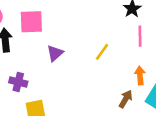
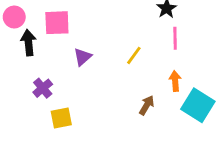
purple cross: (18, 82) -> (43, 88), turned 36
brown arrow: (126, 99) -> (147, 105), moved

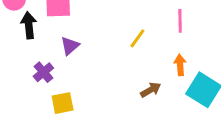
purple triangle: (83, 57) -> (70, 46), moved
brown arrow: (147, 105) -> (151, 90), turned 30

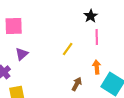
brown arrow: (151, 90) -> (77, 84), turned -32

